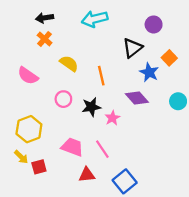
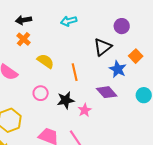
cyan arrow: (95, 19) -> (69, 21), size x0.7

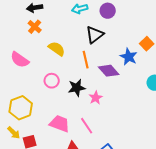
purple circle: (122, 26) -> (108, 11), moved
black triangle: (103, 47) -> (95, 35), moved
purple diamond: (107, 92) -> (109, 71), moved

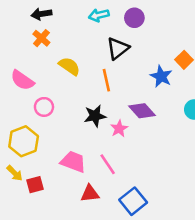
purple diamond: (109, 71) -> (142, 111), moved
pink circle: (52, 81) -> (44, 107), moved

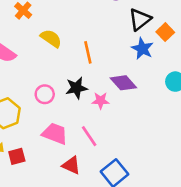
black triangle: (118, 48) -> (140, 19), moved
pink circle: (44, 107) -> (45, 94), moved
pink star: (119, 129) -> (101, 101), turned 30
red triangle: (90, 194) -> (71, 165), turned 30

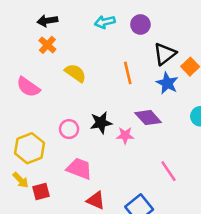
orange line: (88, 52) -> (128, 73), moved
pink line: (89, 136) -> (168, 171), moved

